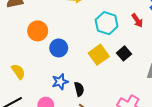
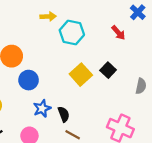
cyan hexagon: (107, 23) -> (72, 32), moved
blue circle: (59, 48) -> (29, 80), moved

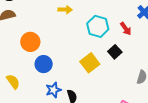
cyan hexagon: (72, 32) -> (98, 26), moved
black square: (108, 70) -> (115, 52), moved

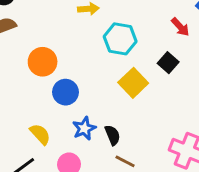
cyan hexagon: (98, 26) -> (120, 39), moved
yellow semicircle: (13, 82) -> (40, 134), moved

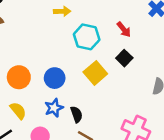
red arrow: (180, 27) -> (124, 29), moved
orange circle: (43, 62) -> (19, 77), moved
blue circle: (66, 92) -> (55, 78), moved

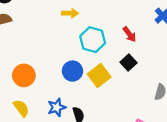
blue circle: (55, 78) -> (72, 71), moved

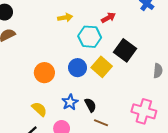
red arrow: (129, 34) -> (108, 18), moved, turned -72
black square: (128, 62) -> (125, 50), size x1.5
orange circle: (24, 75) -> (44, 73), moved

